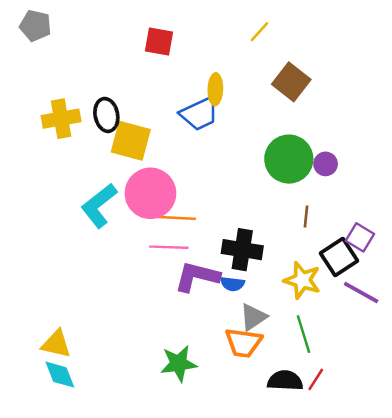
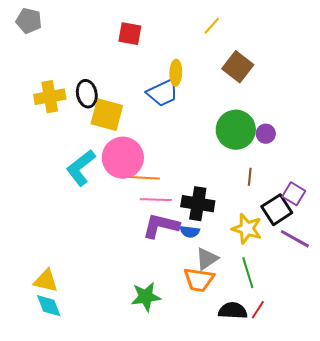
pink line: (169, 247) -> (156, 200), moved

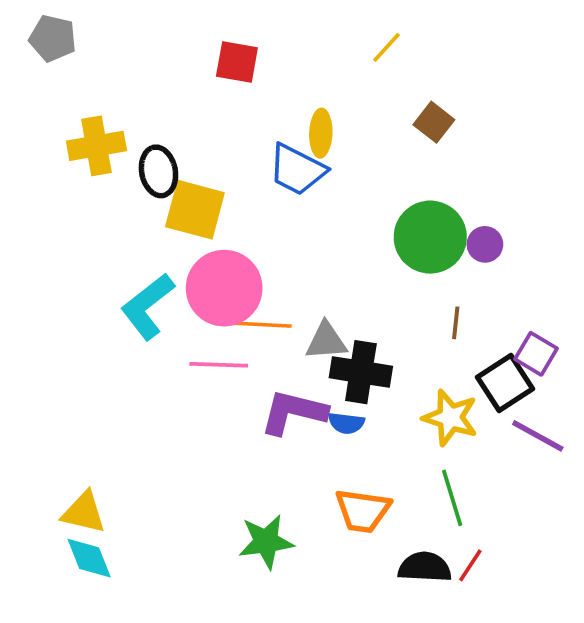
brown square: (238, 67) -> (434, 122), size x0.7
blue trapezoid: (163, 93) -> (297, 170), turned 52
yellow cross: (50, 97) -> (96, 146), moved
pink line: (156, 200) -> (219, 365), moved
gray triangle: (207, 259) -> (326, 341), moved, turned 30

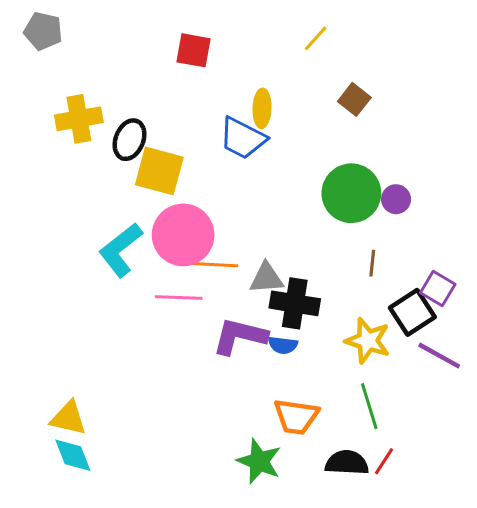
black ellipse: (158, 171) -> (129, 140), turned 33
green star: (266, 542) -> (259, 461), moved, turned 30

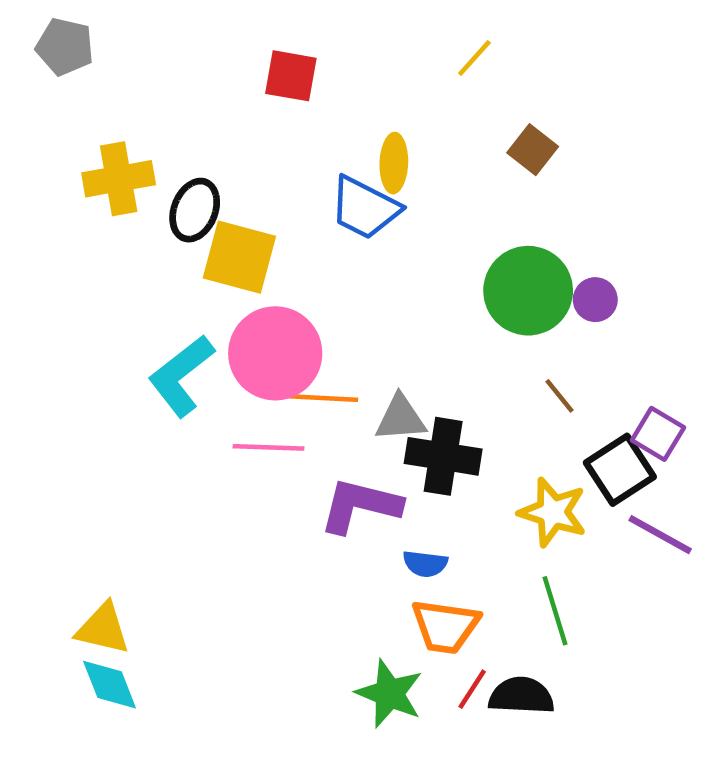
brown line: (372, 263) -> (559, 396), turned -45
blue semicircle: (283, 345) -> (425, 564), moved
red line: (384, 461) -> (472, 689), moved

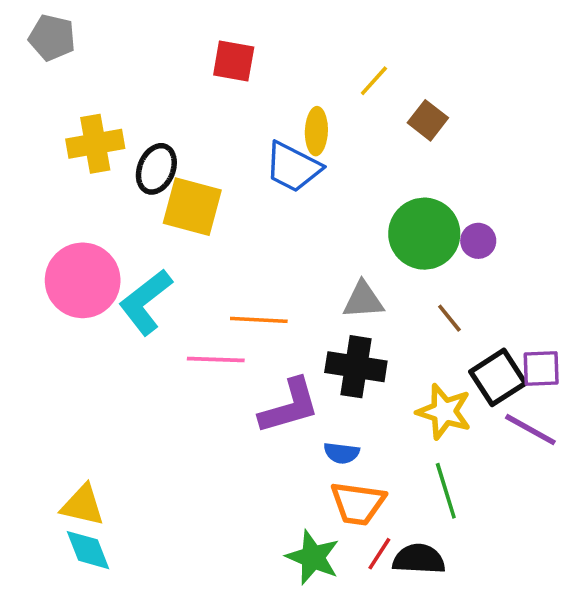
yellow line: (474, 58) -> (374, 81), moved
pink circle: (275, 353) -> (83, 280), moved
gray triangle: (401, 418) -> (363, 300), moved
purple square: (658, 434) -> (541, 368), moved, turned -33
purple L-shape: (360, 506) -> (289, 406), turned 150

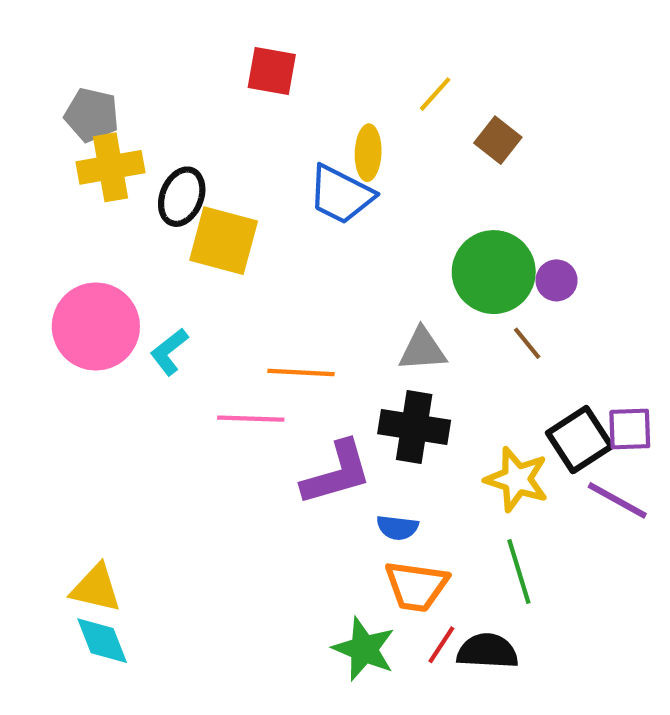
gray pentagon: (52, 38) -> (92, 115), moved
cyan L-shape: (146, 302) -> (169, 352), size x0.6
brown line: (449, 318) -> (527, 343), moved

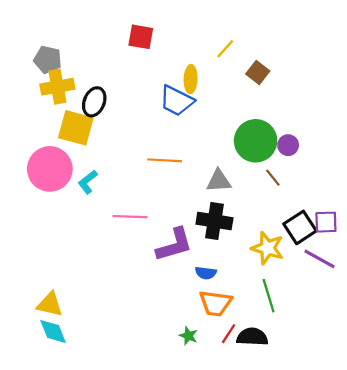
yellow square: (224, 241) -> (76, 128), moved
orange line: (301, 373) -> (165, 160), moved
green star: (364, 649) -> (188, 336), size x0.6

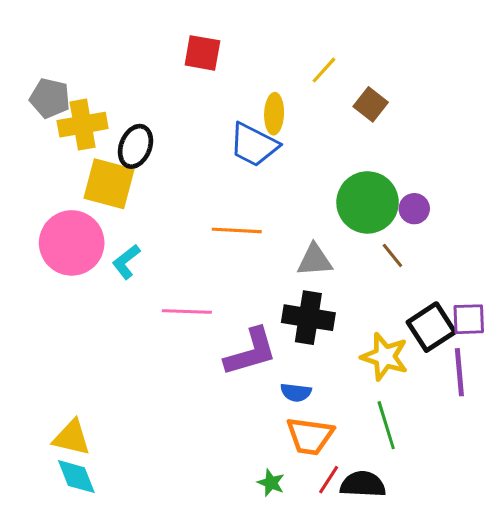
gray pentagon: (48, 60) -> (50, 98), moved
purple line: (319, 259) -> (459, 372), turned 56

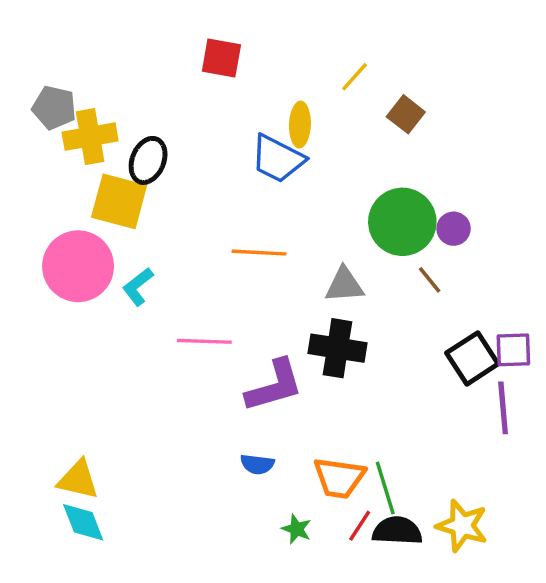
yellow star: (385, 357) -> (462, 526), moved
blue semicircle: (296, 392) -> (257, 464), moved
green line: (386, 425) -> (385, 488), moved

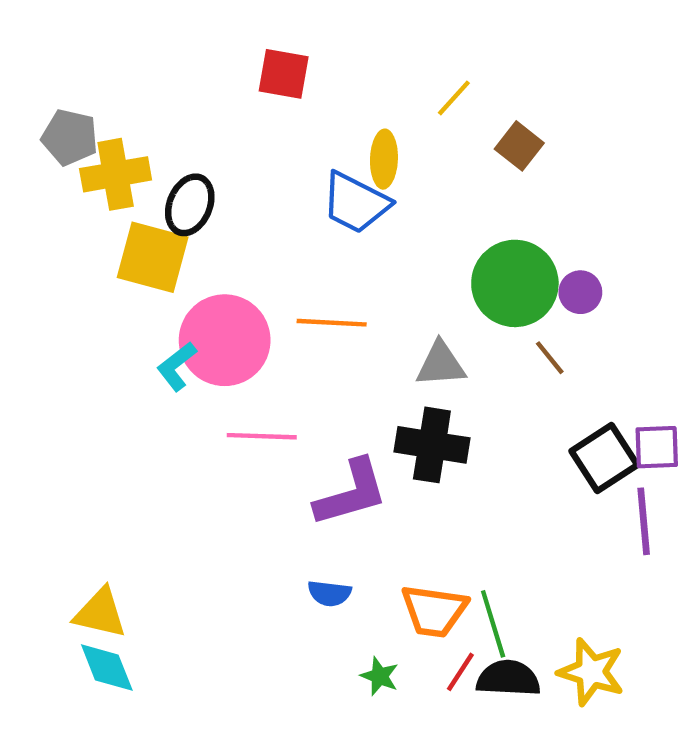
pink circle: (78, 266) -> (225, 340), moved

